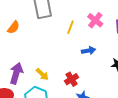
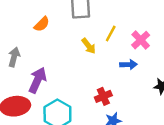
pink cross: (95, 20) -> (141, 40), moved
yellow arrow: (42, 74) -> (89, 46), moved

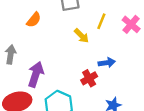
blue arrow: (128, 65) -> (107, 63), moved
red cross: (103, 96) -> (89, 78), moved

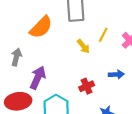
orange semicircle: (34, 20) -> (41, 27), size x1.6
blue arrow: (107, 63) -> (116, 74), moved

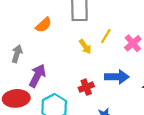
orange semicircle: (41, 27) -> (43, 25), size x0.7
blue arrow: (116, 74) -> (117, 77), size x1.5

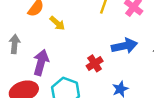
yellow arrow: (85, 47) -> (57, 23), moved

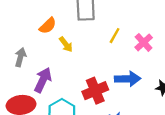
red cross: (95, 63) -> (95, 91), size x1.5

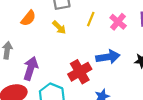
yellow arrow: (66, 44) -> (59, 27), moved

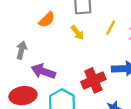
purple arrow: (31, 68) -> (43, 71), turned -95

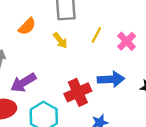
purple arrow: (43, 71) -> (23, 83), turned -50

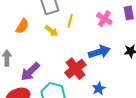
yellow line: (96, 35) -> (70, 21), moved

